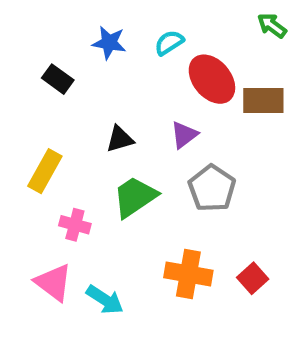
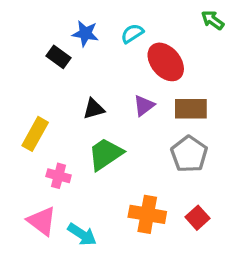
black rectangle: (58, 79) -> (59, 57), moved
brown rectangle: (263, 101) -> (191, 109), moved
gray pentagon: (212, 188) -> (189, 154), moved

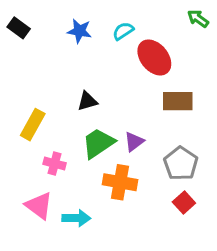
black rectangle: (59, 57) -> (19, 28), moved
purple triangle: (144, 105) -> (134, 142), moved
gray pentagon: (189, 154) -> (181, 164), moved
orange cross: (147, 214) -> (120, 182), moved
cyan arrow: (82, 234) -> (76, 218), turned -32

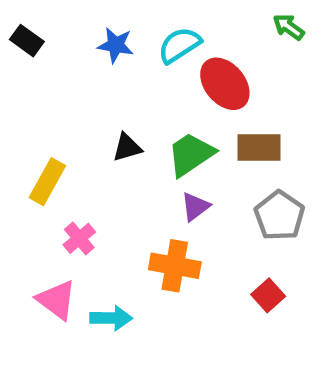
cyan semicircle: (123, 31) -> (179, 45), size x1.4
green trapezoid: (98, 143) -> (191, 154), moved
pink cross: (55, 164) -> (79, 238), turned 35
gray pentagon: (181, 164) -> (279, 216), moved

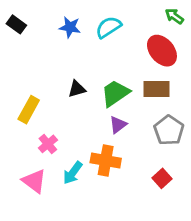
red ellipse: (225, 84) -> (162, 51), moved
cyan arrow: (111, 318) -> (73, 173), moved, turned 125

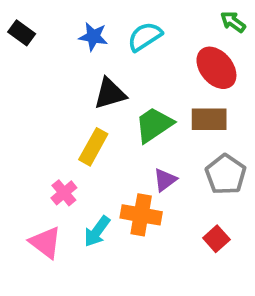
black triangle: (77, 89) -> (110, 94), moved, size x1.4
yellow rectangle: (29, 110) -> (93, 147), moved
purple triangle: (118, 125) -> (165, 180), moved

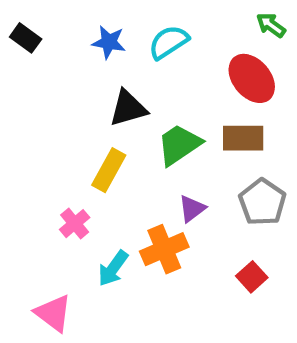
orange cross: (141, 215) -> (164, 249), turned -33
pink triangle: (46, 242) -> (53, 313), moved

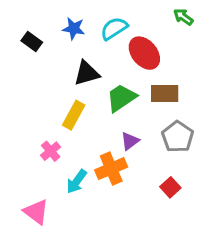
black rectangle: (26, 38) -> (32, 41), moved
red ellipse: (252, 78) -> (144, 53), moved

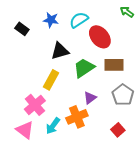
pink cross: (51, 151) -> (35, 105), size x1.5
pink triangle: (36, 212) -> (25, 130), moved

